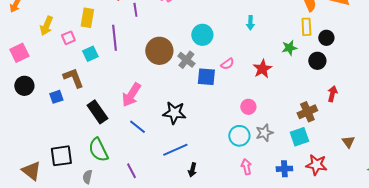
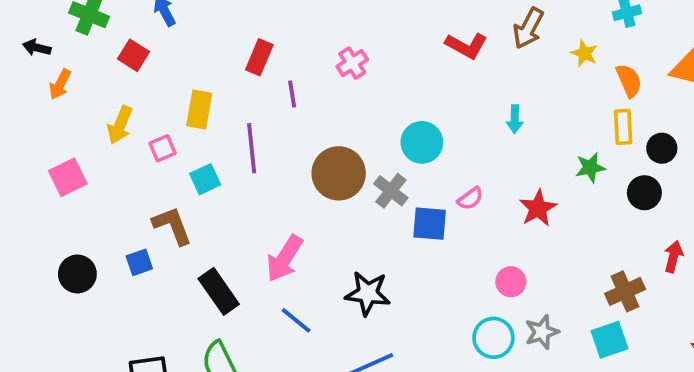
black circle: (24, 86) -> (77, 274), moved

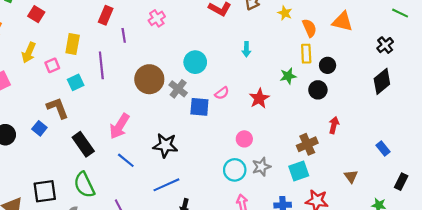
blue square: (139, 262) -> (39, 128), turned -32

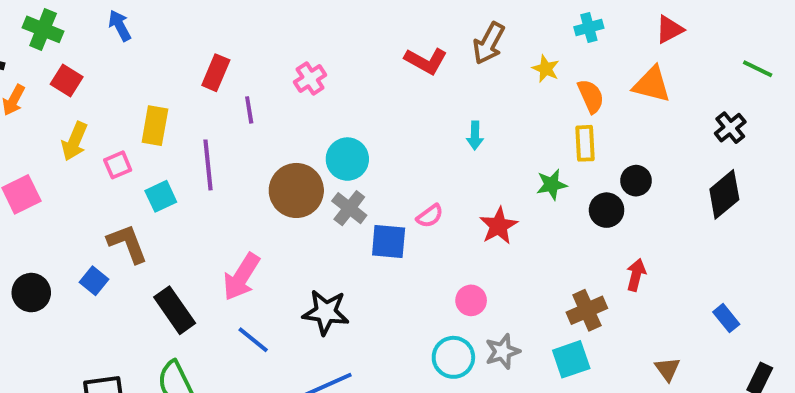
red square: (36, 14) -> (67, 81), moved
cyan circle: (195, 62) -> (347, 159), moved
black circle: (328, 65) -> (636, 181), moved

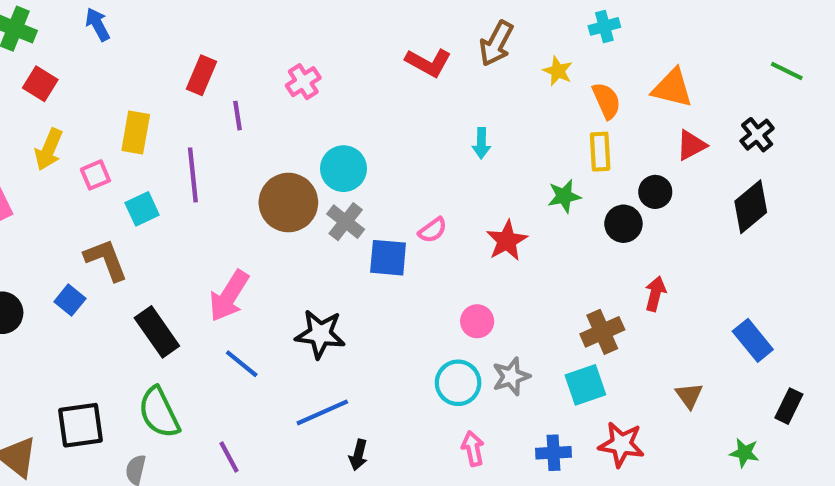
red triangle: (669, 29) -> (691, 145), moved
blue rectangle: (726, 318) -> (753, 340), size x1.4

